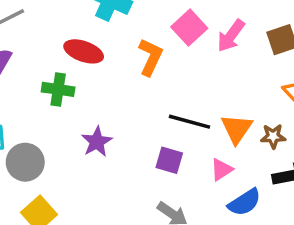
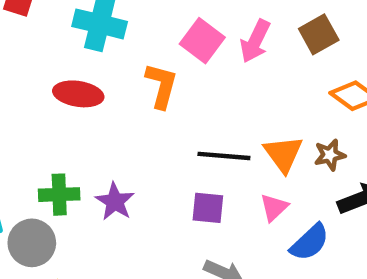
green cross: (58, 89) -> (59, 195), moved

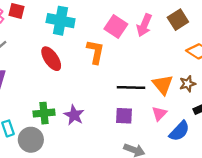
red ellipse: (78, 94) -> (51, 59), turned 50

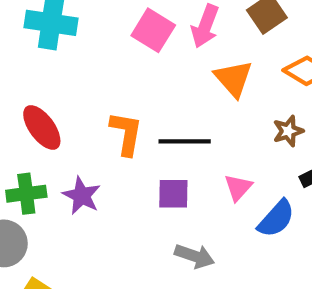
orange L-shape: (95, 52) -> (126, 133), moved
red ellipse: (51, 59) -> (42, 127), moved
orange triangle: (163, 85) -> (233, 79), moved

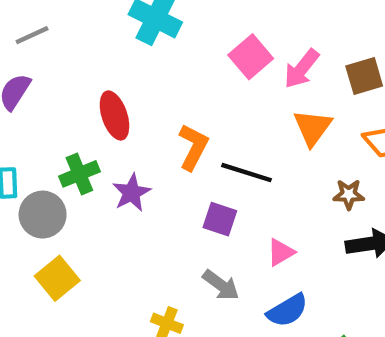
pink triangle: (238, 187) -> (281, 252), moved
green cross: (26, 194) -> (79, 174), turned -33
blue semicircle: (276, 219) -> (287, 310), moved

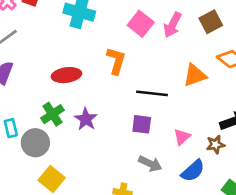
red ellipse: (114, 115) -> (66, 75), turned -68
orange triangle: (313, 128) -> (195, 75), moved, turned 45
orange L-shape: (193, 147) -> (116, 61), moved
brown star: (349, 194) -> (215, 145), moved

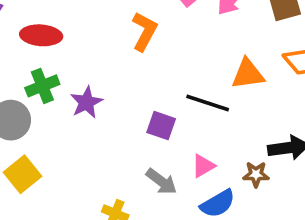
red ellipse: (66, 75) -> (41, 35), moved
black line: (152, 93) -> (208, 103), moved
pink triangle: (182, 137) -> (203, 166), moved

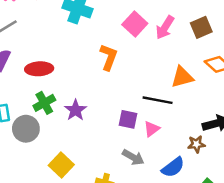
pink triangle: (203, 166) -> (152, 129), moved
yellow square: (23, 174) -> (61, 165), moved

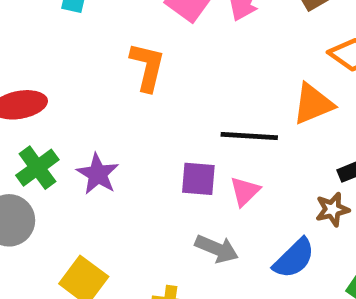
orange triangle: (182, 77) -> (313, 104), moved

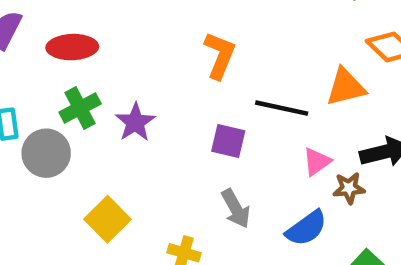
orange L-shape: (147, 67) -> (220, 55), moved
pink triangle: (245, 191) -> (317, 162), moved
gray arrow: (217, 249) -> (236, 209), turned 30

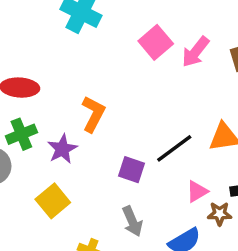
orange L-shape: (220, 55) -> (93, 114), moved
black line: (282, 108) -> (174, 148), turned -54
yellow square: (107, 219) -> (53, 201), moved

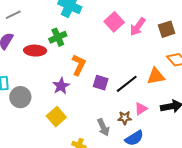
green cross: (21, 134) -> (58, 37), moved
purple square: (131, 170) -> (101, 83), moved
brown star: (220, 214) -> (125, 118), moved

